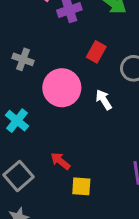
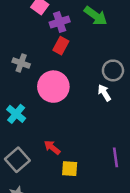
red rectangle: (96, 52) -> (61, 46), moved
white arrow: (104, 100) -> (104, 93), moved

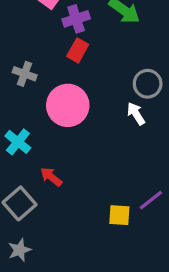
red arrow: (52, 147) -> (51, 177), moved
purple line: (115, 157) -> (151, 200), turned 60
yellow square: (70, 169) -> (119, 215), moved

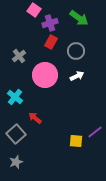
gray cross: (25, 74) -> (19, 56), turned 32
gray circle: (148, 84) -> (76, 51), moved
white arrow: (136, 114) -> (77, 76), moved, turned 96

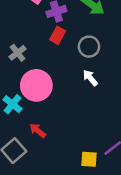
pink circle: (45, 75) -> (36, 85), moved
white arrow: (77, 76) -> (90, 78), turned -104

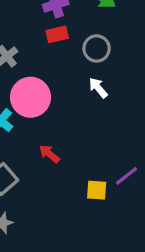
red rectangle: (58, 35) -> (57, 34), turned 48
red arrow: (38, 130) -> (49, 154), moved

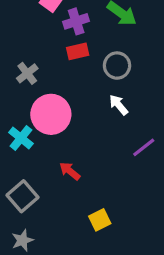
purple line: (126, 176) -> (144, 147), moved
yellow square: (97, 190) -> (100, 220), moved, turned -30

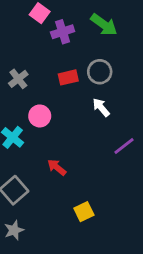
red rectangle: (78, 51) -> (68, 77), moved
pink circle: (51, 114) -> (40, 116), size x0.6

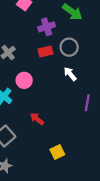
purple cross: (63, 32) -> (47, 27), moved
purple line: (124, 146) -> (87, 103), turned -42

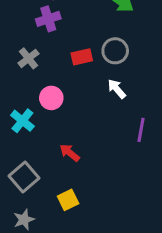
purple cross: (47, 27) -> (48, 19), moved
yellow square: (57, 152) -> (68, 200), moved

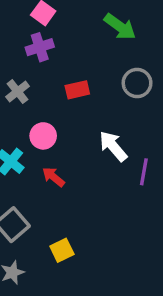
gray circle: (115, 51) -> (137, 83), moved
white arrow: (117, 89) -> (113, 146), moved, size x1.4
red arrow: (70, 153) -> (53, 177), moved

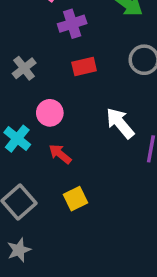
purple cross: (40, 47) -> (72, 24), moved
yellow square: (62, 250) -> (76, 199), moved

